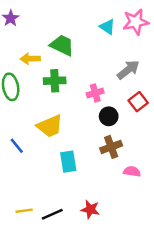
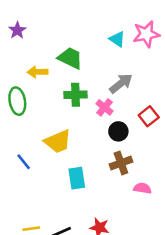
gray arrow: (128, 70) -> (121, 83), moved
green cross: (55, 81) -> (75, 95), moved
pink cross: (95, 93) -> (104, 107), turned -35

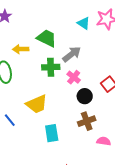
gray arrow: (121, 83) -> (72, 54), moved

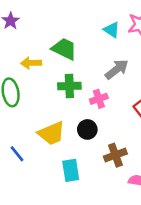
gray arrow: (72, 54) -> (117, 69), moved
pink cross: (74, 77) -> (99, 99), turned 32
black circle: (85, 96) -> (87, 129), moved

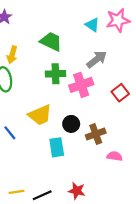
yellow arrow: (31, 63) -> (12, 55), moved, turned -72
pink cross: (99, 99) -> (81, 85), size x1.5
black circle: (87, 129) -> (71, 124), moved

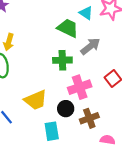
green trapezoid: (51, 41) -> (68, 28), moved
green cross: (56, 74) -> (62, 60), moved
pink cross: (81, 85) -> (80, 87), moved

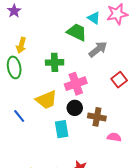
green cross: (62, 60) -> (55, 62), moved
pink cross: (80, 87) -> (76, 84), moved
brown cross: (89, 118) -> (97, 117), turned 30

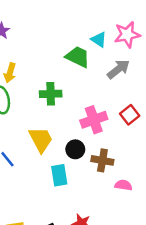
gray arrow: (98, 49) -> (118, 69), moved
pink cross: (76, 84) -> (94, 120), moved
yellow trapezoid: (46, 100) -> (41, 139), turned -95

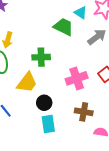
yellow trapezoid: (41, 139) -> (27, 82), moved, turned 65
black circle: (75, 149) -> (44, 103), moved

